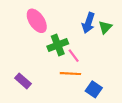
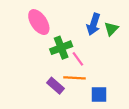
purple rectangle: (23, 81) -> (56, 86), moved
blue square: (94, 89) -> (99, 95), turned -35

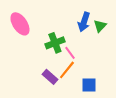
pink ellipse: (39, 22) -> (20, 24), moved
orange line: (75, 78) -> (67, 70), turned -54

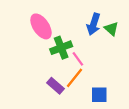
pink ellipse: (20, 24) -> (41, 26), moved
green triangle: (100, 26) -> (111, 29), turned -32

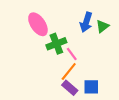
green triangle: (111, 29) -> (103, 26), turned 40
purple rectangle: (56, 86) -> (70, 88), moved

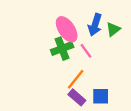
pink ellipse: (38, 24) -> (67, 29), moved
pink line: (72, 54) -> (86, 51), moved

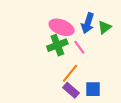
pink ellipse: (67, 29) -> (62, 27), turned -35

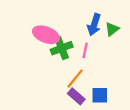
pink ellipse: (62, 27) -> (46, 35), moved
pink line: (79, 47) -> (85, 50), turned 48

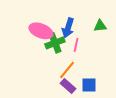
blue arrow: (94, 25) -> (68, 28), moved
green triangle: (112, 29) -> (100, 26), turned 32

